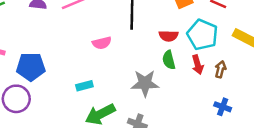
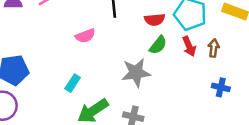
green semicircle: (169, 60) -> (158, 45), turned -120
cyan rectangle: (84, 86) -> (73, 83), turned -35

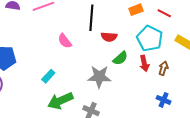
red semicircle: (155, 20) -> (109, 37), moved
pink semicircle: (85, 36) -> (65, 41), turned 63

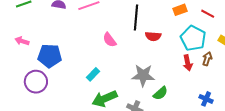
green semicircle: (120, 58) -> (160, 93), moved
brown arrow: (163, 68) -> (207, 59), moved

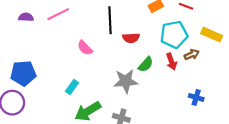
cyan pentagon: (193, 38) -> (174, 35), turned -30
brown arrow: (207, 59) -> (192, 55), turned 56
green semicircle: (160, 93) -> (146, 64), moved

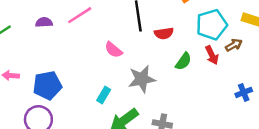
gray star: (126, 81) -> (142, 79), moved
blue cross: (196, 97) -> (244, 92), turned -32

